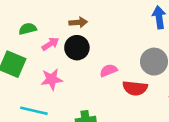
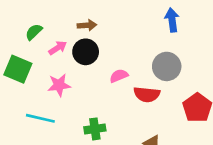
green semicircle: (28, 29) -> (34, 32), turned -30

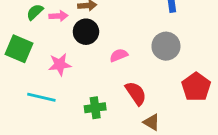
pink arrow: (58, 48) -> (58, 16), moved, turned 30
red semicircle: (147, 94) -> (136, 93), moved, turned -130

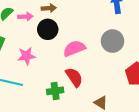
pink semicircle: (119, 55) -> (74, 48), size x1.5
red semicircle: (136, 93) -> (74, 77), moved

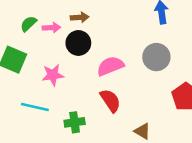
green cross: (55, 91) -> (75, 122), moved

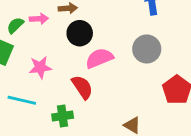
green semicircle: (28, 24) -> (15, 25), moved
black circle: (78, 43) -> (80, 33), moved
red semicircle: (110, 101) -> (82, 87), moved

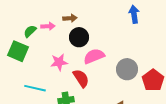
gray circle: (147, 49) -> (127, 69), moved
pink star: (40, 67) -> (59, 62), moved

